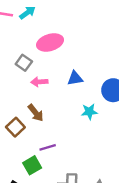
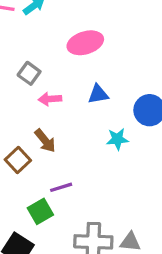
pink ellipse: (50, 42) -> (85, 43), moved

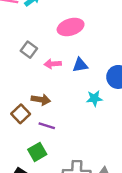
pink arrow: (50, 99) -> (53, 64), moved
brown arrow: (45, 141) -> (41, 100), turned -42
purple line: (61, 187) -> (47, 126), moved, turned 35

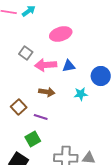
pink arrow: (53, 64) -> (46, 65), size x1.5
brown arrow: (41, 100) -> (47, 92), moved

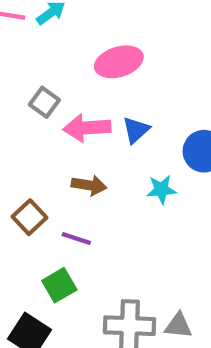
blue triangle: (69, 66) -> (136, 130), turned -32

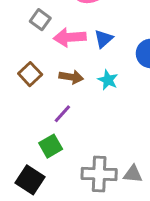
cyan star: (161, 189) -> (108, 80), moved, turned 30
brown square: (30, 217) -> (30, 74), moved
purple line: (76, 238) -> (62, 114), turned -66

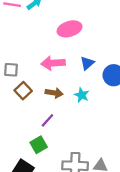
gray square: (40, 20) -> (11, 70), moved, turned -32
blue triangle: (104, 39) -> (87, 63), moved

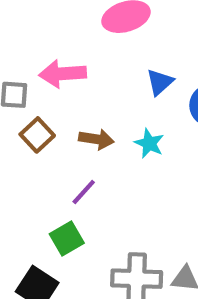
pink arrow: (53, 63) -> (63, 74), moved

